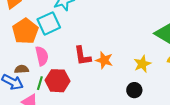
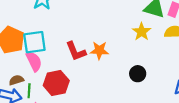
cyan square: (49, 23) -> (34, 42), moved, turned 30
yellow star: (142, 64) -> (141, 32), moved
green line: (40, 83) -> (29, 91), moved

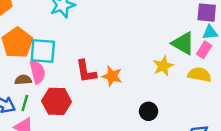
brown semicircle: (16, 80) -> (23, 80), moved

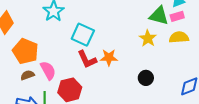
pink rectangle: (204, 50) -> (177, 16), turned 56
cyan square: (43, 51) -> (83, 35), moved, turned 35
brown semicircle: (23, 80) -> (28, 75), moved

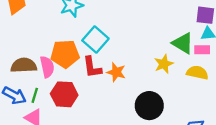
orange pentagon: (25, 51) -> (65, 54), moved, turned 30
brown semicircle: (28, 75) -> (24, 65), size x1.6
black circle: (146, 78) -> (149, 106), size x1.6

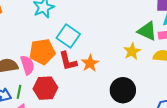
orange star: (116, 72) -> (90, 63), turned 30

